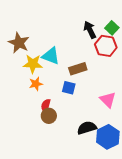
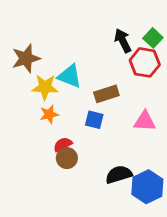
brown star: (19, 43) -> (26, 58), turned 30
pink triangle: (108, 100) -> (145, 121), moved, turned -42
red semicircle: (46, 106) -> (63, 144), turned 48

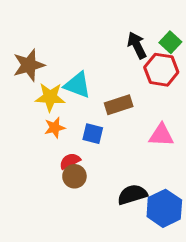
blue square: (94, 120) -> (93, 134), moved

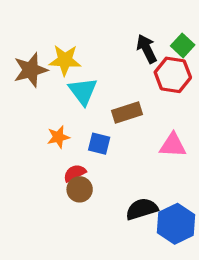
cyan triangle: (77, 85) -> (83, 91), turned 32
yellow star: (50, 97) -> (65, 60), moved

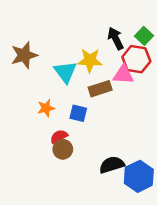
yellow star: (65, 60) -> (90, 60), moved
pink triangle: (173, 145) -> (123, 75), moved

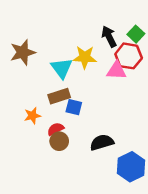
brown rectangle: (100, 89) -> (59, 96), moved
orange star: (46, 108) -> (32, 116), moved
black semicircle: (112, 165) -> (102, 142), moved

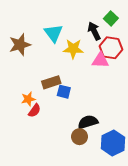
green square: (136, 34) -> (111, 18), moved
cyan triangle: (62, 68) -> (53, 33), moved
red semicircle: (56, 129) -> (35, 111), moved, turned 152
brown circle: (59, 141) -> (80, 137), moved

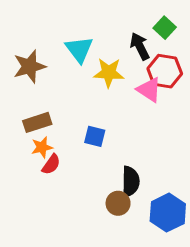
pink triangle: (100, 60) -> (149, 90), turned 30
brown rectangle: (51, 82) -> (37, 122), moved
black semicircle: (88, 122) -> (130, 181), turned 108

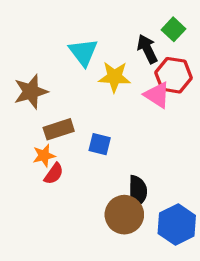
brown star: (29, 66) -> (31, 92), moved
brown rectangle: (37, 122) -> (59, 129), moved
brown circle: (118, 203) -> (124, 215), size x1.5

